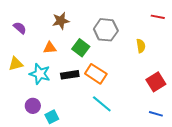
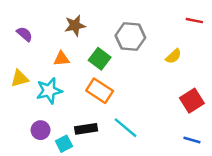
yellow semicircle: (141, 46) -> (173, 56), turned 56
cyan star: (40, 74) -> (49, 91), turned -30
orange rectangle: (96, 74) -> (100, 91), moved
black rectangle: (70, 75) -> (86, 129), moved

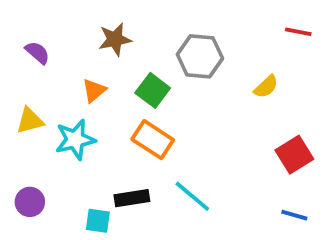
orange triangle: (61, 59) -> (94, 90), turned -35
purple circle: (41, 130) -> (30, 202), moved
cyan square: (64, 144) -> (98, 221), turned 35

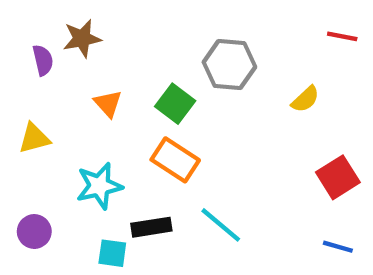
brown star: (115, 39) -> (82, 38), moved
purple semicircle: (37, 53) -> (43, 60), turned 36
orange triangle: (94, 90) -> (108, 104), turned -32
cyan star: (75, 140) -> (99, 186), moved

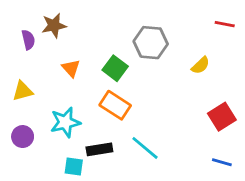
purple circle: (34, 231) -> (23, 137), moved

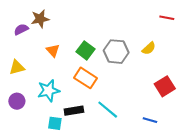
purple semicircle: (28, 40) -> (21, 29), turned -104
gray hexagon: (151, 43) -> (116, 52), moved
blue line: (222, 162) -> (150, 120), moved

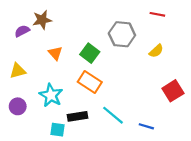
red line: (167, 18) -> (157, 14), moved
gray hexagon: (116, 52) -> (122, 34), moved
cyan star: (49, 91) -> (51, 95), turned -30
blue line: (150, 120) -> (146, 126), moved

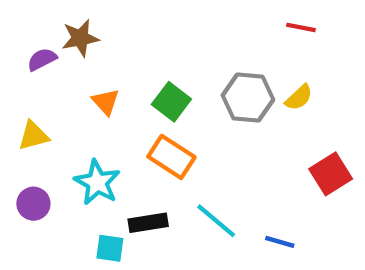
gray hexagon: (122, 34) -> (248, 98), moved

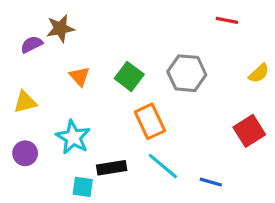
yellow semicircle: (299, 98) -> (259, 73), moved
orange rectangle: (171, 157) -> (150, 121), moved, turned 32

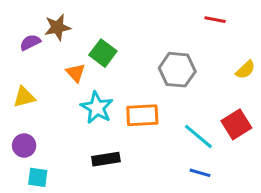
green square: (129, 76) -> (103, 53), moved
orange rectangle: (150, 121) -> (142, 115), turned -68
cyan star: (73, 137) -> (97, 108), moved
cyan line: (163, 166) -> (198, 136), moved
cyan square: (83, 187) -> (38, 177), moved

